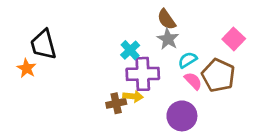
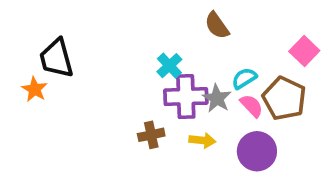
gray star: (168, 39) -> (217, 98), moved
yellow arrow: (133, 96) -> (202, 140), moved
purple circle: (182, 116) -> (257, 151), moved

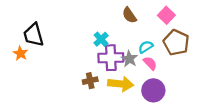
pink square: (304, 51) -> (166, 15), moved
brown pentagon: (284, 98) -> (176, 42), moved
yellow arrow: (202, 140) -> (121, 84), size x1.6

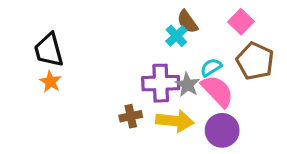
cyan cross: (101, 39) -> (176, 36), moved
orange star: (20, 53) -> (50, 82), moved
pink semicircle: (150, 63) -> (217, 91), size x1.6

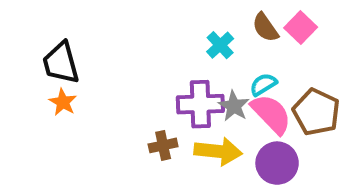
brown semicircle: (187, 22) -> (265, 27), moved
brown pentagon: (255, 61) -> (316, 112), moved

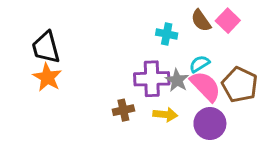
cyan cross: (220, 45) -> (167, 34), turned -36
orange star: (63, 102) -> (47, 77), size x1.4
yellow arrow: (218, 151) -> (165, 115), size x0.7

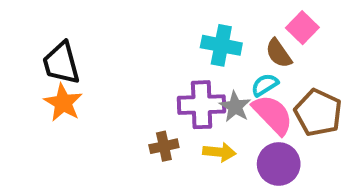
brown semicircle: (201, 21) -> (279, 53), moved
cyan cross: (167, 34) -> (221, 45), size x1.4

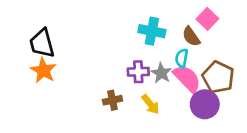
cyan semicircle: (265, 85) -> (182, 58), turned -48
purple cross: (202, 105) -> (138, 72), size x0.7
yellow arrow: (219, 152) -> (150, 104), turned 45
purple circle: (279, 164) -> (205, 104), moved

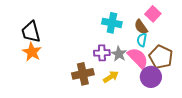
cyan semicircle: (182, 58) -> (142, 40), moved
brown cross: (113, 100) -> (83, 74), size x1.5
yellow arrow: (150, 104) -> (111, 77), turned -84

